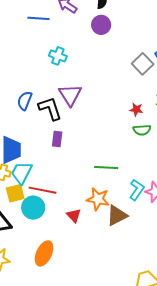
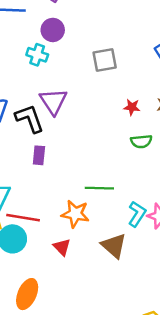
purple circle: (101, 25) -> (53, 30), moved
gray square: (143, 64) -> (105, 60), moved, turned 35
red star: (136, 110) -> (132, 107), moved
orange star: (98, 199) -> (75, 214), moved
brown triangle: (117, 215) -> (114, 246), turned -50

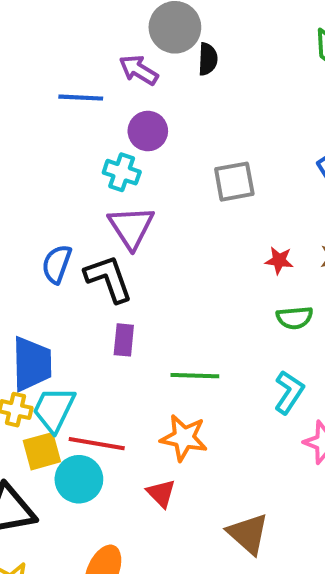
purple triangle: (53, 101) -> (131, 227), moved
green line: (99, 188) -> (195, 376), moved
cyan L-shape: (137, 214) -> (289, 392), moved
brown triangle: (114, 246) -> (248, 534), moved

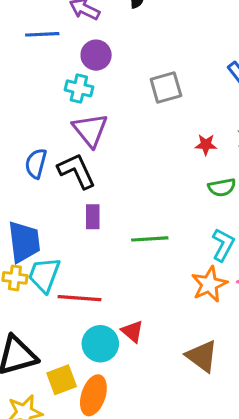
orange star: (184, 438) -> (209, 284), moved, turned -30
yellow square: (42, 451) -> (62, 380), moved
cyan circle: (79, 479) -> (100, 344), moved

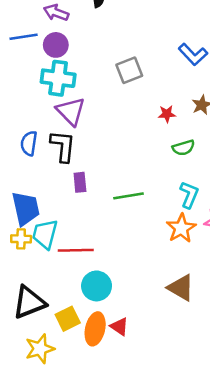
purple circle: (96, 55) -> (56, 45), moved
cyan cross: (79, 88) -> (58, 78), size x1.5
black L-shape: (77, 171) -> (63, 146), turned 36
red triangle: (132, 331) -> (119, 327), moved

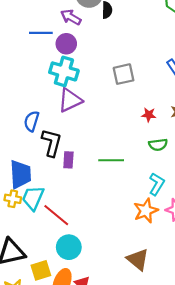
purple triangle: (71, 111) -> (70, 100), turned 40
black L-shape: (63, 146) -> (52, 143), moved
green line: (128, 196) -> (111, 160), moved
red line: (76, 250) -> (56, 215), turned 32

